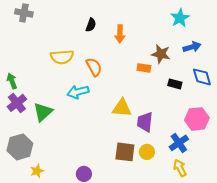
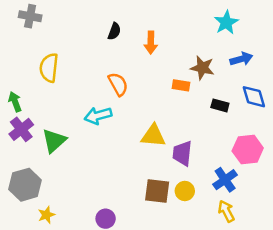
yellow semicircle: (62, 57) -> (49, 68), moved, turned 100

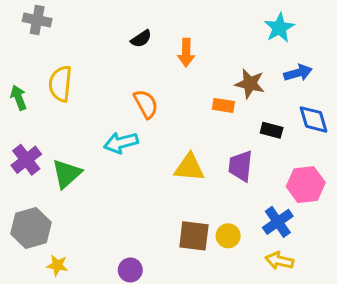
black semicircle: (114, 31) -> (141, 39), turned 36
green arrow: (15, 102) -> (19, 98), moved
purple trapezoid: (182, 153) -> (241, 166), moved
yellow arrow: (226, 211) -> (279, 261), turned -50
yellow star: (46, 215) -> (57, 265), turned 30

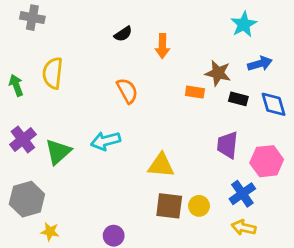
black rectangle: (272, 130) -> (238, 99), moved
cyan arrow: (121, 143) -> (106, 141), moved
purple trapezoid: (241, 166) -> (227, 145), moved
yellow triangle: (189, 168) -> (161, 165), moved

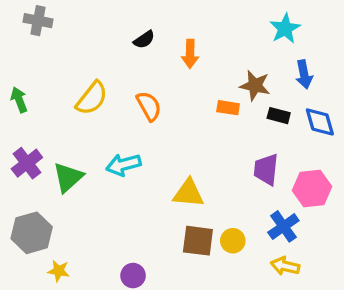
blue arrow: (260, 64) -> (304, 74), turned 95
yellow semicircle: (53, 73) -> (92, 98), moved, turned -148

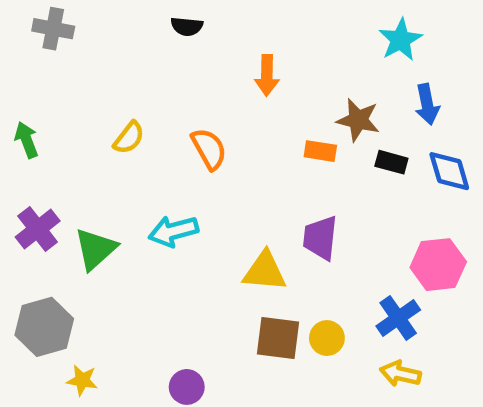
black semicircle: (144, 40) -> (187, 26), moved, turned 40
yellow semicircle: (92, 98) -> (129, 138), size x0.7
purple trapezoid: (266, 169) -> (320, 238), moved

